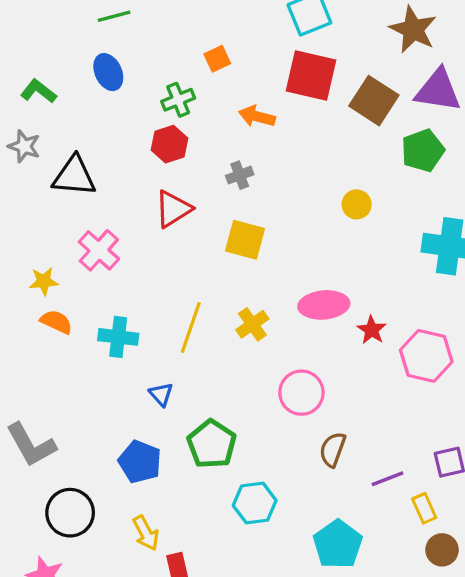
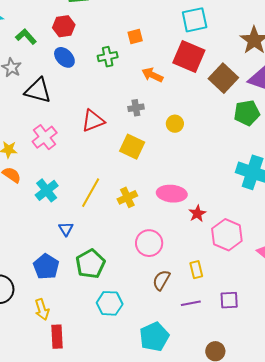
blue ellipse: (108, 72) -> (64, 57), moved, turned -30
red hexagon: (170, 144) -> (64, 26), moved
yellow circle: (357, 204) -> (175, 124), moved
cyan cross: (118, 337) -> (47, 190), turned 35
yellow rectangle: (424, 508) -> (196, 270), moved

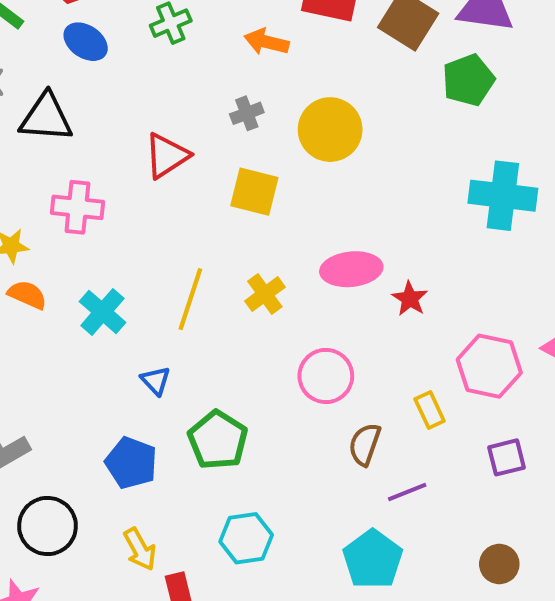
yellow circle: (175, 124) -> (330, 130), size x1.8
pink cross: (45, 137) -> (77, 207), turned -35
pink hexagon: (227, 235) -> (489, 366), moved
cyan hexagon: (110, 303) -> (246, 538), moved
purple line: (191, 303) -> (407, 492), moved

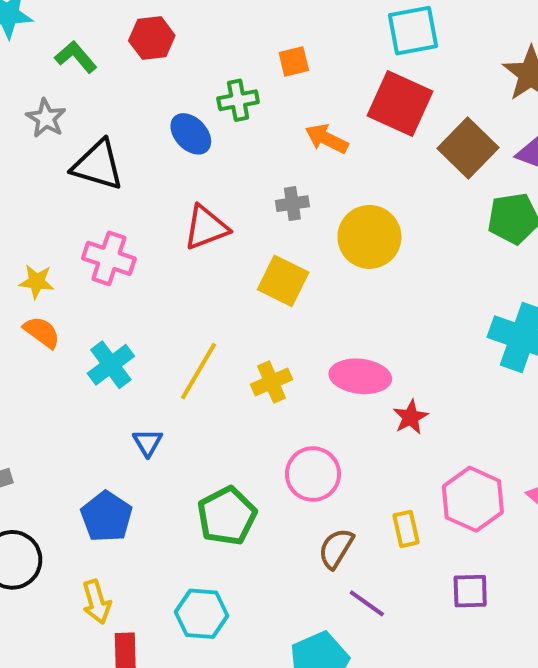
blue ellipse: (86, 42) -> (191, 134), moved
green pentagon: (218, 440) -> (227, 516), moved
purple line: (407, 492) -> (367, 603), turned 45

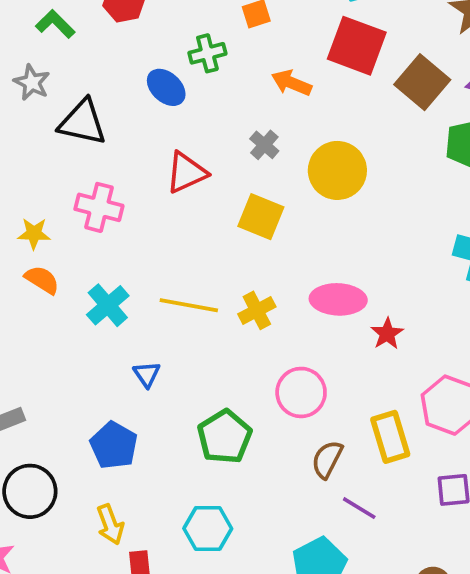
gray cross: (292, 204) -> (264, 145), turned -36
yellow line: (198, 371) -> (189, 305), turned 74
yellow rectangle: (406, 529) -> (390, 437), size x1.5

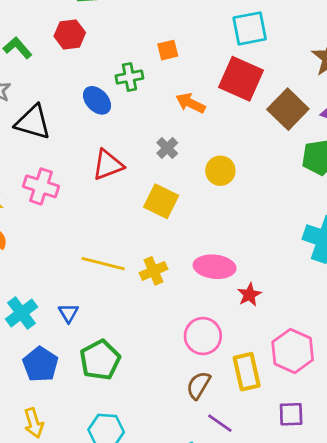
yellow circle: (337, 170) -> (220, 171), size x0.7
cyan cross: (108, 305) -> (21, 313), moved
pink circle: (301, 392) -> (203, 336), moved
green pentagon: (225, 437) -> (100, 360), moved

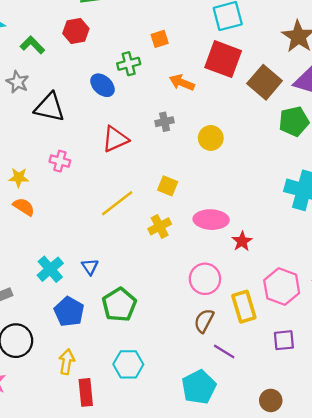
gray cross: (167, 148) -> (165, 122), turned 36
pink cross: (41, 186) -> (60, 161), size x0.7
yellow square: (161, 201) -> (168, 186), moved, size x0.7
yellow line: (103, 264) -> (117, 203), moved, turned -48
yellow arrow: (34, 423) -> (67, 362), turned -150

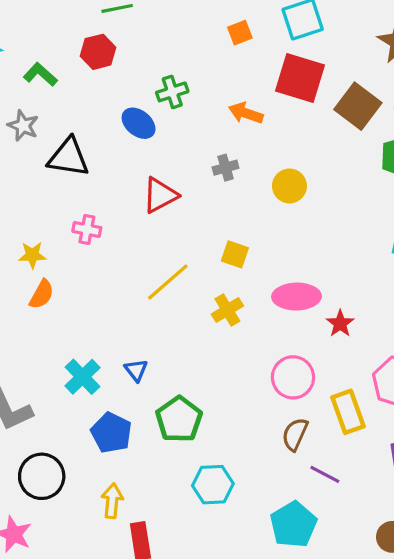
orange square: (160, 39) -> (240, 33), moved
orange semicircle: (24, 207) -> (42, 294), turned 90
cyan hexagon: (128, 364) -> (213, 485), moved

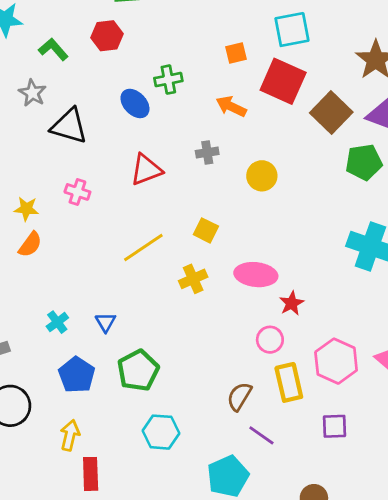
orange square: (240, 33) -> (236, 53), moved
cyan cross: (83, 377) -> (57, 322), size x0.7
pink circle: (293, 377) -> (270, 340), moved, size x0.7

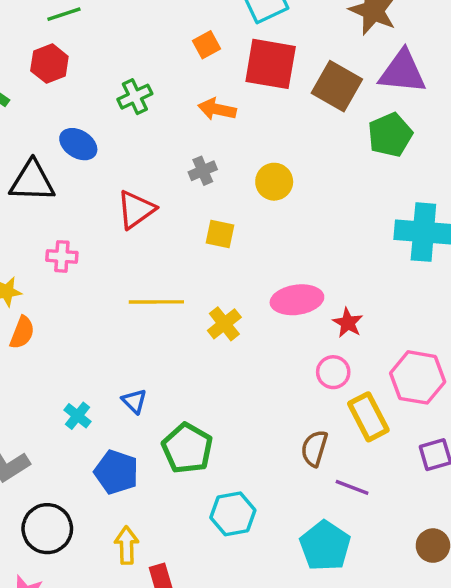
blue ellipse: (135, 103) -> (78, 144), moved
yellow square: (206, 230) -> (220, 234), moved
yellow line: (143, 247) -> (156, 302), turned 48

